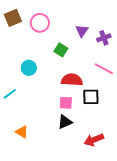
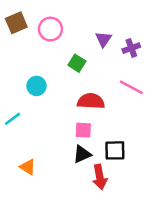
black square: (91, 97) -> (115, 150), moved
red arrow: (94, 140) -> (100, 177), moved, turned -78

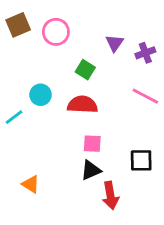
red semicircle: (91, 101) -> (82, 105), moved
cyan line: (12, 119) -> (14, 117), moved
black square: (115, 150) -> (141, 160), moved

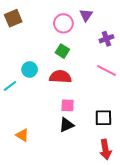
pink circle: (56, 32) -> (63, 23), moved
purple triangle: (115, 43) -> (86, 15), moved
red arrow: (110, 195) -> (105, 149), moved

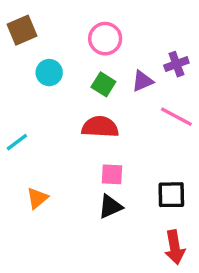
purple triangle: (86, 15) -> (142, 81), moved, turned 32
cyan circle: (30, 69) -> (49, 73), moved
orange triangle: (22, 135) -> (37, 198), moved, turned 48

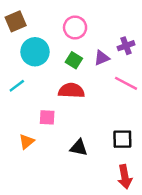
cyan circle: (49, 73) -> (35, 52), size x1.5
cyan line: (17, 142) -> (17, 86), moved
pink square: (112, 174) -> (47, 117), moved
black triangle: (110, 207) -> (79, 148), turned 36

